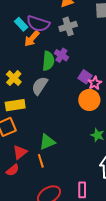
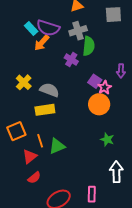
green semicircle: (48, 61) -> (89, 46), moved
gray semicircle: (40, 86) -> (49, 90), turned 78
yellow rectangle: (15, 105) -> (45, 110), moved
orange line: (41, 161) -> (40, 141), moved
red semicircle: (13, 170) -> (34, 178), moved

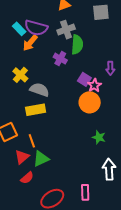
yellow cross: (24, 82) -> (20, 75), moved
green triangle: (57, 146) -> (41, 159), moved

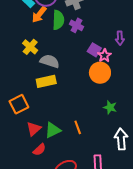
green semicircle: (77, 44) -> (58, 20), moved
purple cross: (60, 59) -> (76, 25), moved
orange line: (32, 141) -> (78, 127), moved

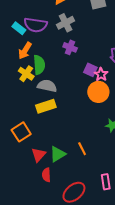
orange arrow: (39, 15) -> (25, 51), moved
green semicircle: (58, 20) -> (39, 65), moved
red semicircle: (39, 150) -> (46, 175), turned 136

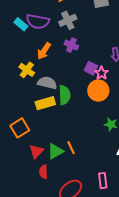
orange arrow: (25, 51) -> (44, 51), moved
green semicircle: (39, 65) -> (65, 95), moved
orange line: (82, 149) -> (71, 148), moved

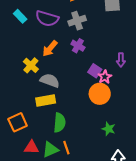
cyan rectangle: (21, 24) -> (20, 16), moved
green semicircle: (65, 95) -> (60, 123), moved
red triangle: (36, 151) -> (31, 147), turned 42

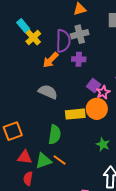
purple semicircle: (47, 18) -> (63, 41), moved, turned -110
purple cross: (78, 46) -> (79, 59), turned -32
yellow cross: (31, 65) -> (33, 37), moved
yellow rectangle: (46, 100) -> (75, 114), moved
orange line: (66, 148) -> (60, 160), turned -40

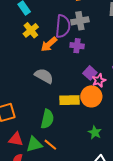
yellow cross: (33, 37) -> (31, 30), moved

